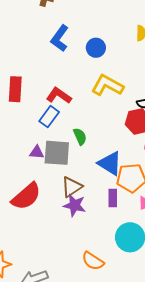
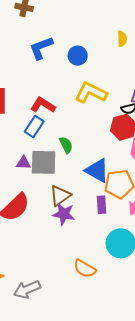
blue L-shape: (60, 38) -> (41, 48), turned 36

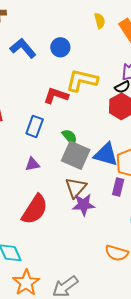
blue L-shape: (41, 48) -> (23, 48), turned 84
red L-shape: (43, 105) -> (56, 96), moved
gray square: (44, 162) -> (76, 155), moved, turned 36
purple rectangle: (102, 205) -> (118, 187), turned 30

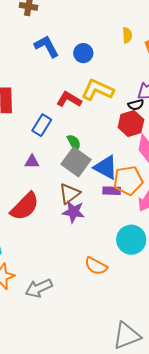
purple rectangle: (118, 187) -> (112, 191), moved, turned 66

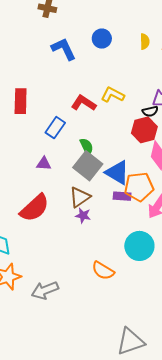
blue circle: (83, 53) -> (102, 39), moved
yellow L-shape: (98, 90) -> (113, 95), size x0.7
purple star: (74, 212) -> (83, 216), size x0.7

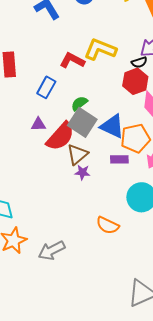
yellow L-shape: (113, 95) -> (100, 49), size x1.4
green semicircle: (87, 147) -> (79, 103), turned -96
purple rectangle: (122, 196) -> (119, 159), moved
red semicircle: (35, 208) -> (60, 136), moved

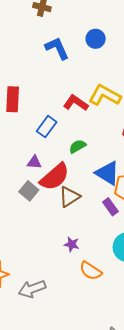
gray square: (82, 122) -> (29, 191), moved, size x0.7
purple rectangle: (119, 159) -> (110, 207), turned 48
purple star: (82, 172) -> (72, 244), moved

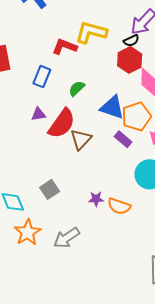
gray square: (29, 191) -> (50, 189), moved, turned 30
purple star: (72, 244) -> (96, 199), moved

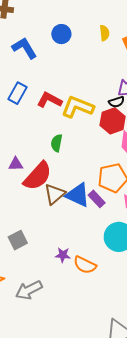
yellow L-shape: (91, 32) -> (78, 107), moved
blue rectangle: (42, 77) -> (18, 93), moved
green semicircle: (77, 88) -> (57, 143), turned -42
blue triangle: (112, 107) -> (78, 195), moved

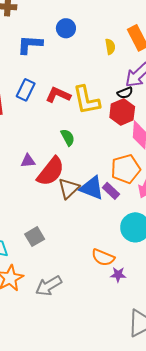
yellow semicircle: (104, 33) -> (110, 47), moved
blue L-shape: (24, 48) -> (30, 44), turned -52
yellow L-shape: (78, 107) -> (86, 100), turned -120
green semicircle: (57, 143) -> (68, 137), turned 144
purple star: (63, 255) -> (118, 275), moved

